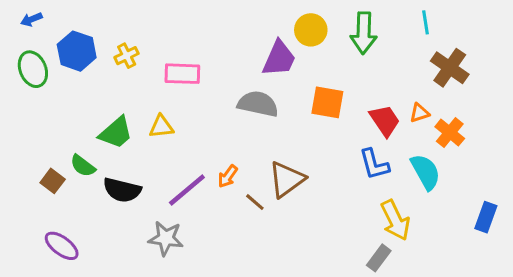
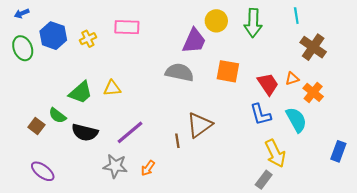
pink rectangle: (182, 74) -> (127, 27), moved
orange arrow: (228, 176) -> (148, 168), moved
brown line: (255, 202) -> (177, 141), turned 40

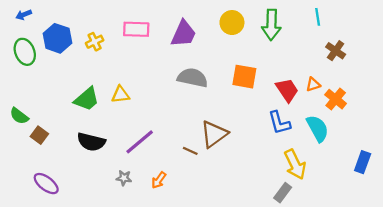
purple trapezoid: (194, 41) -> (184, 34), moved
brown cross: (313, 47) -> (336, 51), size x0.7
green semicircle: (57, 116) -> (19, 116), moved
brown line: (177, 141) -> (190, 151), turned -56
gray star: (115, 166) -> (124, 178), size x0.6

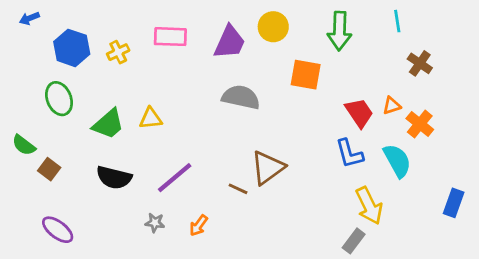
yellow circle: (232, 23) -> (273, 27), moved
green ellipse: (25, 52) -> (59, 99), moved
orange square: (244, 77) -> (306, 75), moved

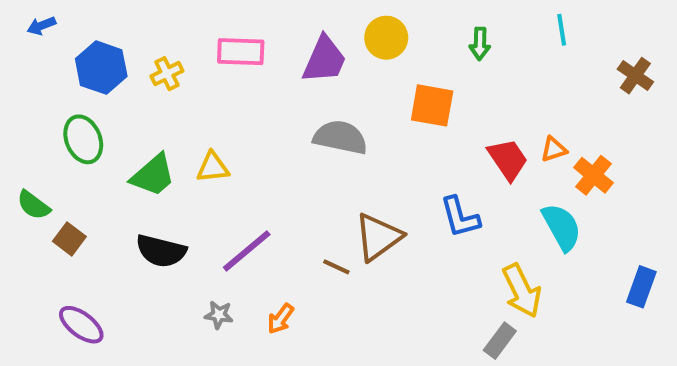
green arrow: (339, 31) -> (480, 44), size x0.6
brown cross: (420, 63) -> (635, 76), moved
blue L-shape: (349, 154) -> (460, 217), moved

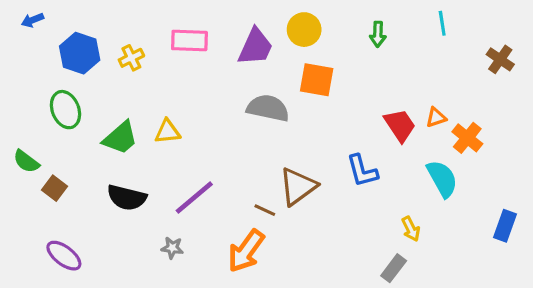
orange square: (432, 105) -> (317, 80), moved
yellow arrow: (522, 291) -> (411, 229), size x0.6
orange arrow: (281, 319) -> (246, 251), moved, size x1.8

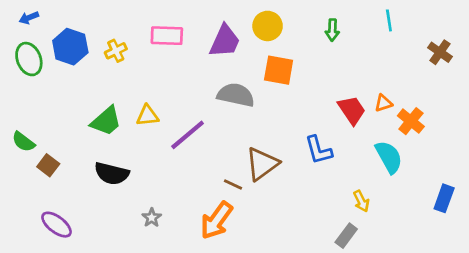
green ellipse: (65, 110) -> (29, 59), moved
purple line: (194, 198) -> (188, 135), moved
gray star: (172, 248) -> (152, 218), turned 30

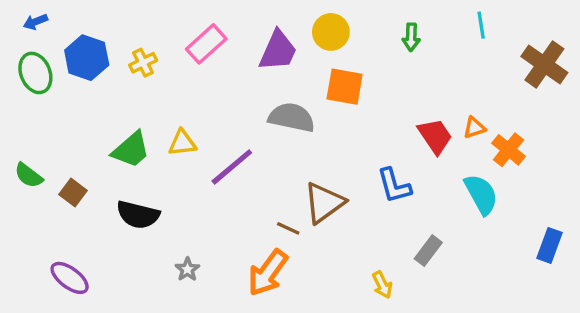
pink rectangle: (167, 36) -> (206, 44), turned -44
brown cross: (440, 52) -> (544, 64), size x1.5
brown square: (48, 165) -> (73, 193), moved
yellow arrow: (361, 201) -> (382, 285), moved
gray rectangle: (346, 236) -> (428, 251), moved

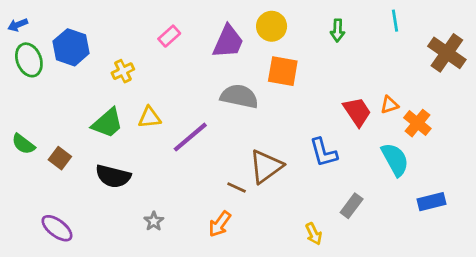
blue arrow: (35, 22) -> (18, 25), moved
pink rectangle: (206, 44) -> (169, 36), size x0.7
yellow cross: (143, 63) -> (123, 71), moved
blue rectangle: (549, 245) -> (431, 202), moved, turned 56
orange arrow: (268, 273) -> (220, 224), size x0.7

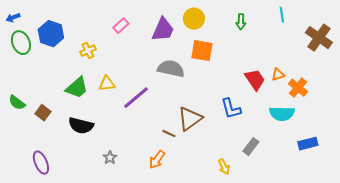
cyan semicircle: (395, 159) -> (282, 114), turned 120
purple ellipse: (57, 228) -> (41, 163), turned 30

